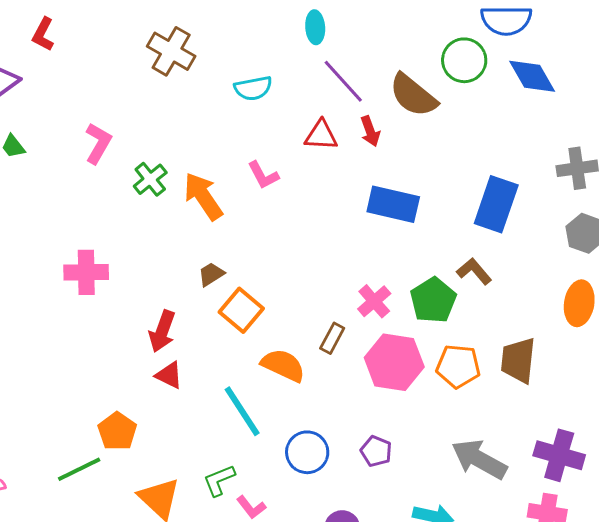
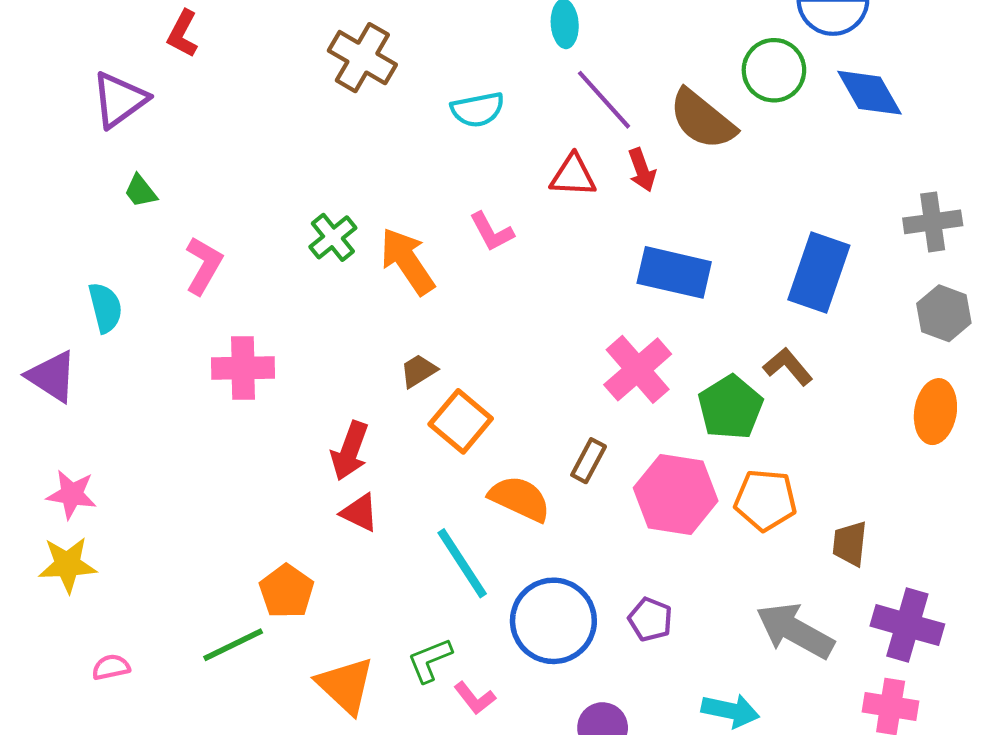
pink L-shape: (98, 143) -> (204, 265), moved
pink cross: (374, 301) -> (638, 369), moved, size x1.4
brown trapezoid: (518, 360) -> (850, 544), moved, size x0.7
blue circle: (307, 452) -> (553, 621), size x1.4

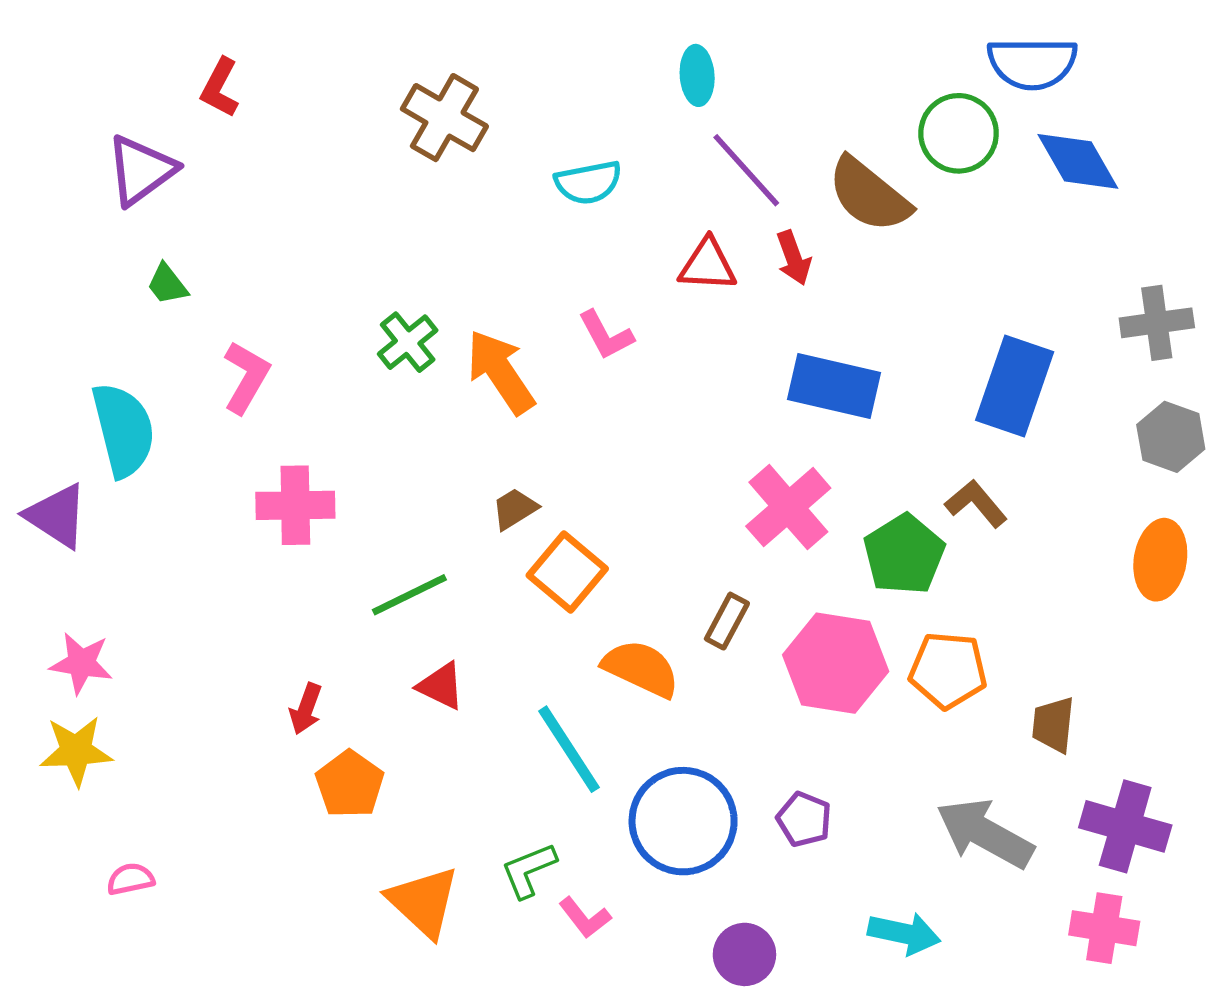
cyan semicircle: (105, 308) -> (123, 430), size x1.5
red arrow: (350, 451) -> (306, 709), moved, size x0.7
green line: (233, 645) -> (409, 595), moved

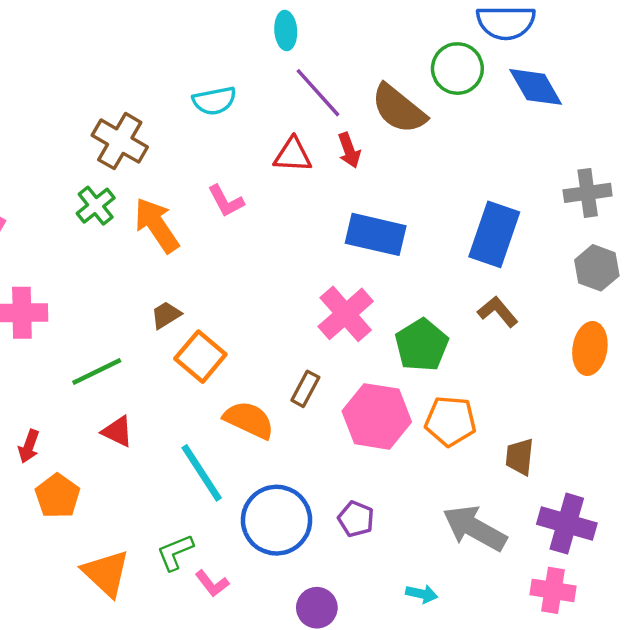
brown cross: (444, 118) -> (120, 141), moved
brown L-shape: (976, 504) -> (498, 312), moved
cyan arrow: (904, 933) -> (422, 594), size x0.7

